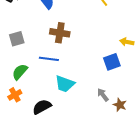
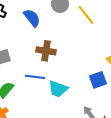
cyan trapezoid: (65, 84) -> (58, 89), moved

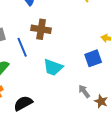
blue line: (35, 77) -> (22, 47), moved, turned 60

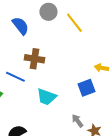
blue line: (22, 47) -> (15, 77), turned -42

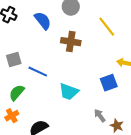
yellow line: (74, 23) -> (107, 27), moved
brown cross: (34, 59) -> (71, 42), moved

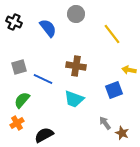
brown cross: (71, 42) -> (76, 66), moved

